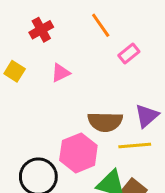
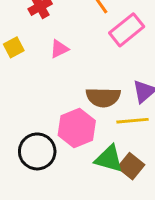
pink rectangle: (129, 53) -> (127, 30), size x1.6
yellow square: (15, 71) -> (14, 47), turned 30

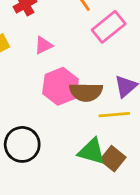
pink hexagon: (77, 128) -> (60, 86), moved

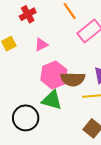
green triangle: (92, 152) -> (52, 100), moved

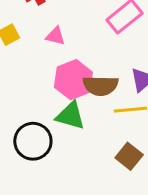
pink triangle: (41, 45) -> (55, 36), turned 40

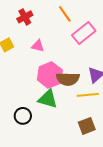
black circle: (33, 141) -> (23, 116), size x0.7
brown square: (129, 156) -> (87, 126), turned 30

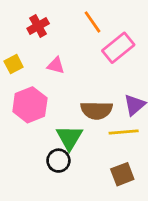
pink hexagon: (50, 75) -> (30, 105), moved
green triangle: (48, 99) -> (69, 137), turned 45
black circle: (23, 116) -> (58, 161), moved

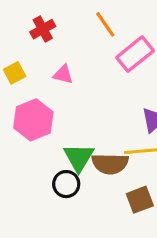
brown semicircle: (96, 110) -> (110, 164), moved

